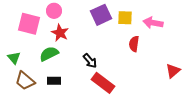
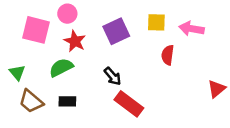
purple square: (101, 15) -> (116, 31), moved

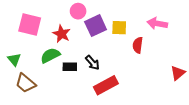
pink circle: (67, 14) -> (78, 11), moved
yellow square: (156, 22) -> (119, 28), moved
black rectangle: (67, 101) -> (70, 67), moved
red rectangle: (129, 104) -> (106, 85), turned -65

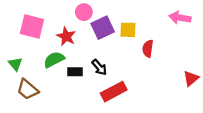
pink arrow: (157, 23) -> (180, 18), moved

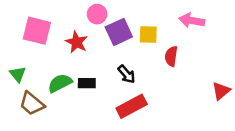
pink arrow: (180, 18) -> (192, 20), moved
green semicircle: (54, 60) -> (60, 83), moved
black arrow: (99, 67) -> (126, 74), moved

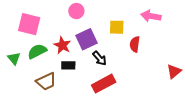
purple square: (119, 32) -> (86, 39), moved
red star: (77, 42) -> (62, 45), moved
green semicircle: (60, 83) -> (37, 51), moved
brown trapezoid: (32, 104) -> (46, 82), moved, turned -65

